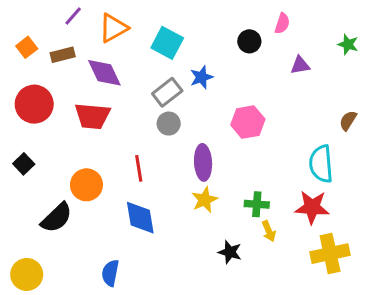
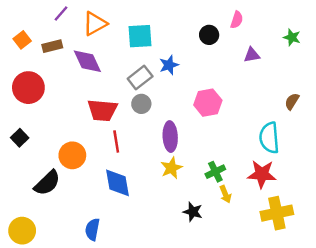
cyan square: (167, 43) -> (140, 36), turned -32
red trapezoid: (92, 116) -> (102, 110), moved
green cross: (257, 204) -> (215, 172), turned -30

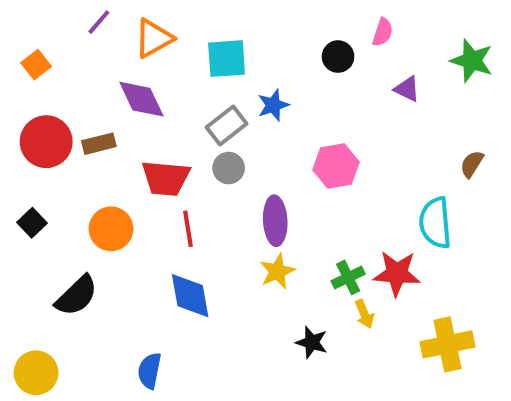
green star: (292, 37) -> (472, 61), size x1.5
brown rectangle: (52, 46) -> (99, 144), moved
purple triangle: (252, 55) -> (407, 89), turned 36
orange circle: (72, 155) -> (111, 229), moved
red star: (262, 174) -> (397, 273), moved

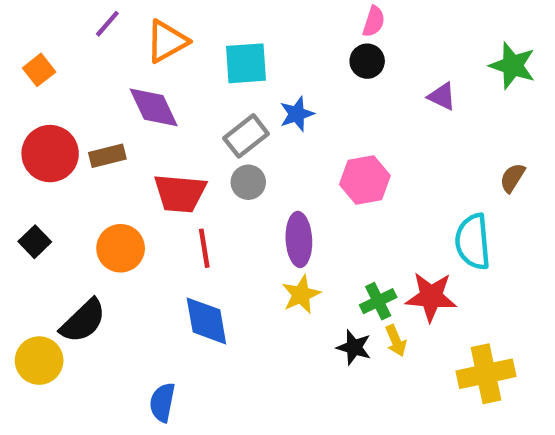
pink semicircle: (383, 32) -> (374, 21), moved
black star: (312, 342) -> (354, 347), moved
yellow circle: (36, 373) -> (39, 361), moved

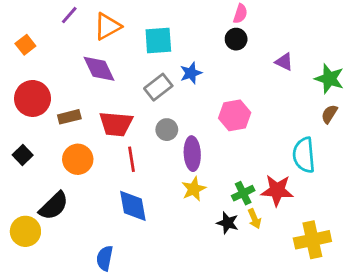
green star: (512, 66) -> (329, 79), moved
brown rectangle: (107, 156) -> (69, 117), moved
gray circle: (248, 182) -> (167, 130), moved

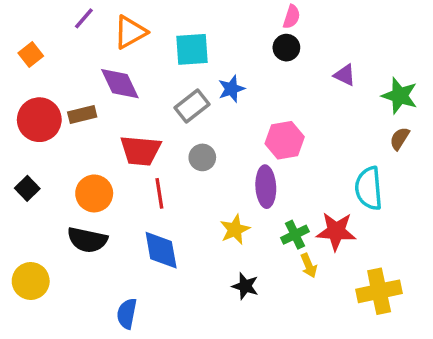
brown rectangle: (69, 117) -> (82, 115), moved
purple ellipse: (192, 154) -> (266, 187), moved
black semicircle: (54, 206) -> (87, 240), moved, turned 56
black star: (228, 223) -> (245, 286), moved

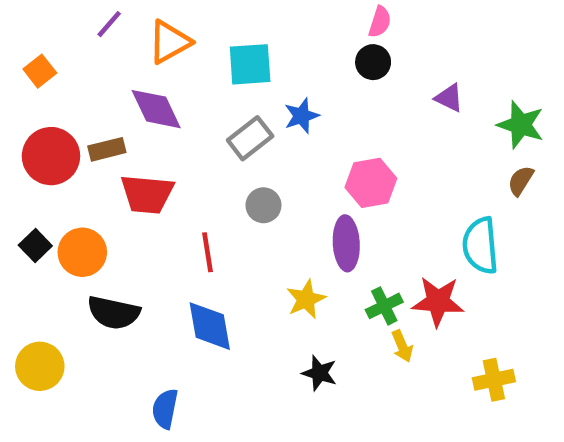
red trapezoid: (141, 151) -> (147, 194), moved
orange circle: (94, 193) -> (82, 252), moved
yellow cross: (379, 291) -> (494, 380), size x0.7

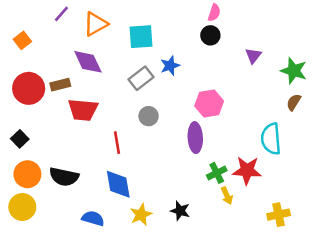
purple triangle: (449, 98) -> (253, 56), turned 42
orange circle: (82, 252) -> (27, 174), moved
yellow star: (306, 299) -> (141, 215), moved
blue semicircle: (165, 409) -> (93, 218), moved, turned 95

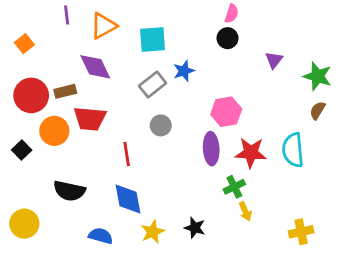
purple line: (61, 14) -> (67, 15), turned -48
red star: (247, 170) -> (251, 153), moved
orange circle: (27, 174) -> (54, 131), moved

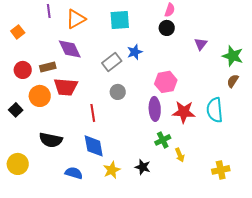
cyan square: (153, 40) -> (120, 20), moved
red circle: (31, 95) -> (23, 70), size x0.7
green cross: (234, 187) -> (163, 140), moved

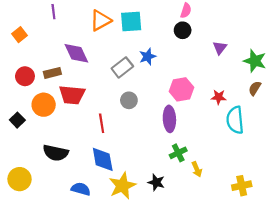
orange triangle: (76, 19) -> (100, 20), moved
red star: (184, 112) -> (219, 97), moved, size x0.6
yellow star: (112, 170) -> (122, 186), size x1.4

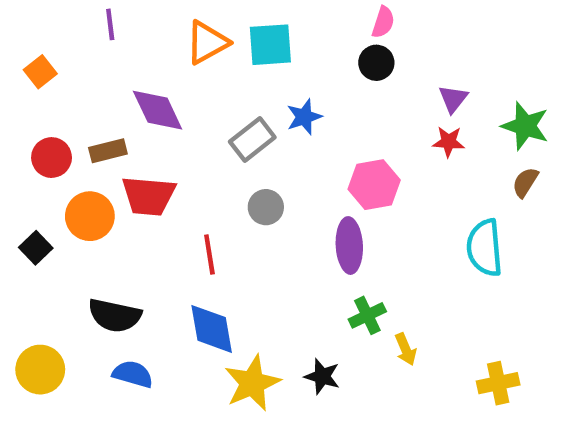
red star: (219, 97) -> (449, 142), moved
blue semicircle: (81, 189) -> (133, 374), moved

